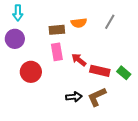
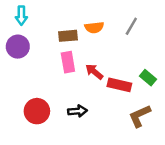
red circle: (31, 72) -> (37, 111), moved
green rectangle: (124, 73) -> (148, 78), moved
black arrow: (74, 97) -> (78, 111), moved
brown L-shape: (97, 97) -> (140, 116), moved

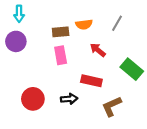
red arrow: (94, 72) -> (98, 50), moved
green rectangle: (148, 78) -> (132, 69), size x1.5
red rectangle: (119, 85) -> (91, 81), moved
brown L-shape: (140, 116) -> (112, 106), moved

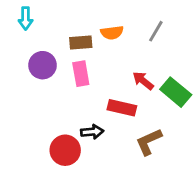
purple circle: (16, 41) -> (43, 65), moved
red arrow: (98, 50) -> (143, 81), moved
red circle: (33, 99) -> (65, 150), moved

